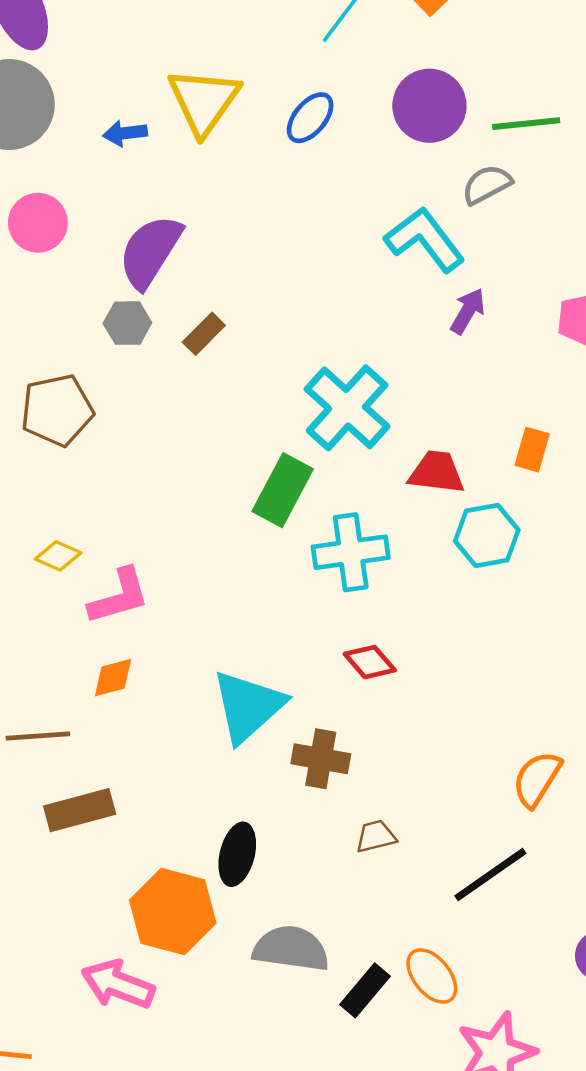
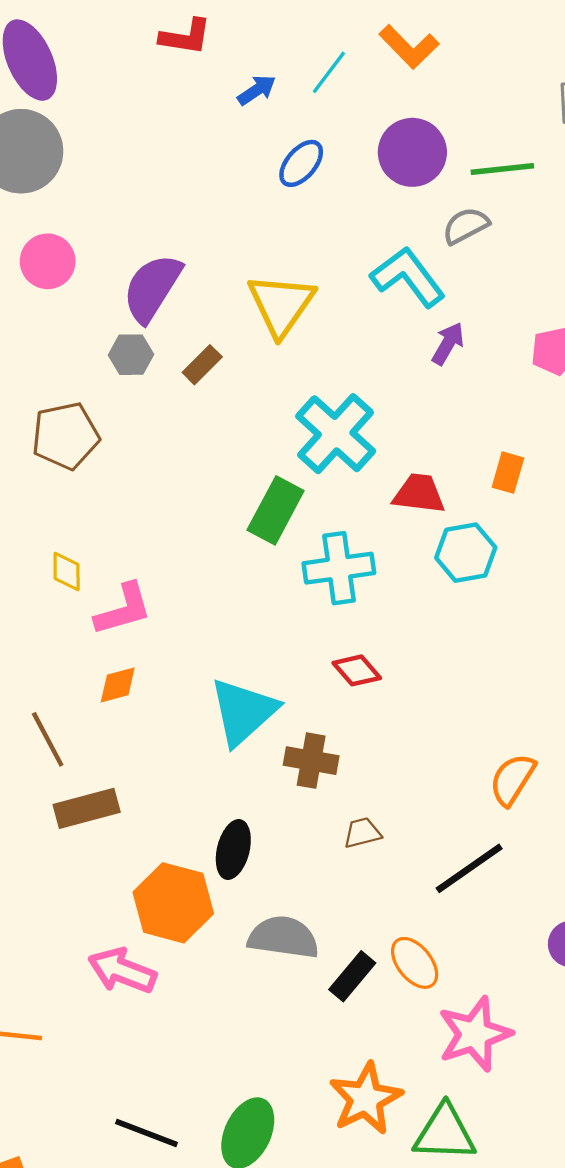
yellow triangle: (204, 101) -> (281, 305), moved
blue arrow: (125, 133) -> (257, 90), moved, turned 153
yellow diamond: (58, 556) -> (67, 572), turned 66
brown line: (38, 736) -> (48, 739), turned 66

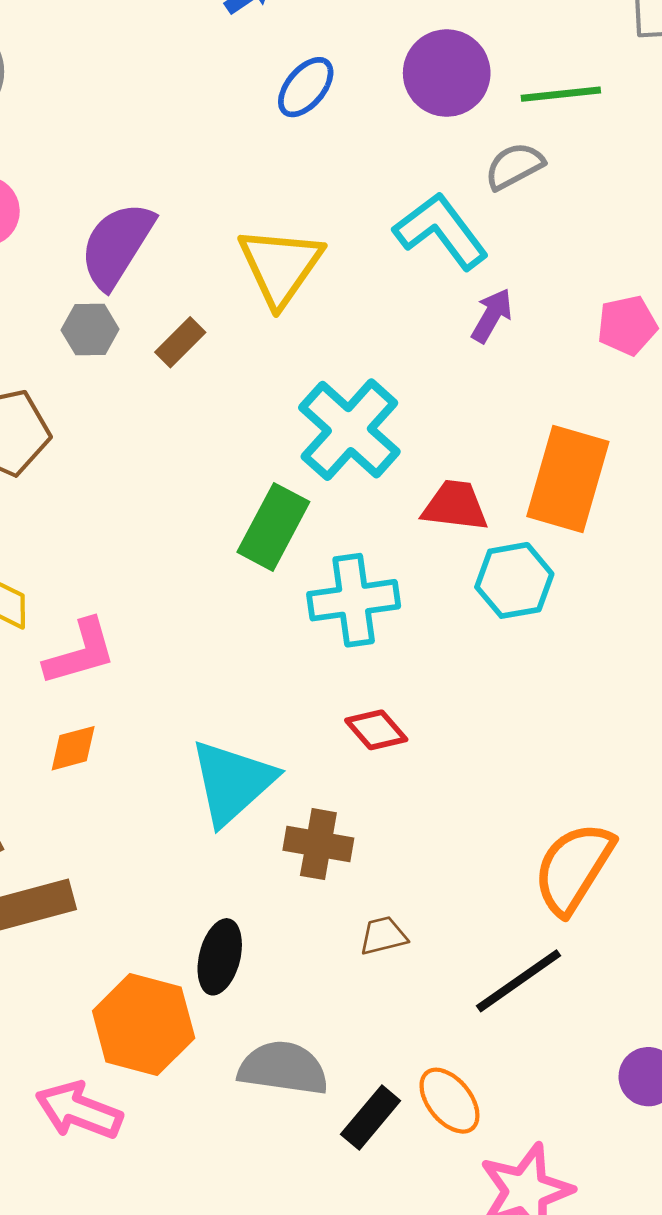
orange rectangle: (508, 473) -> (568, 479), size x2.0
orange semicircle: (512, 779) -> (574, 868), size x1.4

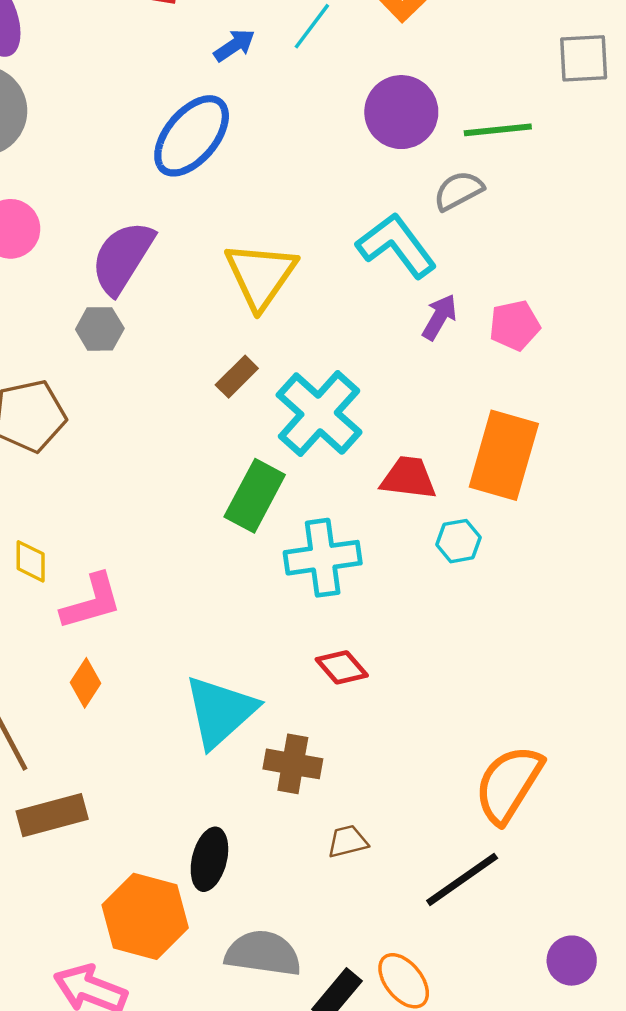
blue ellipse: (306, 87) -> (192, 136), moved, size x1.6
pink pentagon: (627, 325) -> (514, 325), moved
brown rectangle: (180, 342) -> (237, 377), moved
cyan hexagon: (514, 580) -> (458, 541), size x0.7
orange diamond: (73, 748) -> (85, 683), turned -42

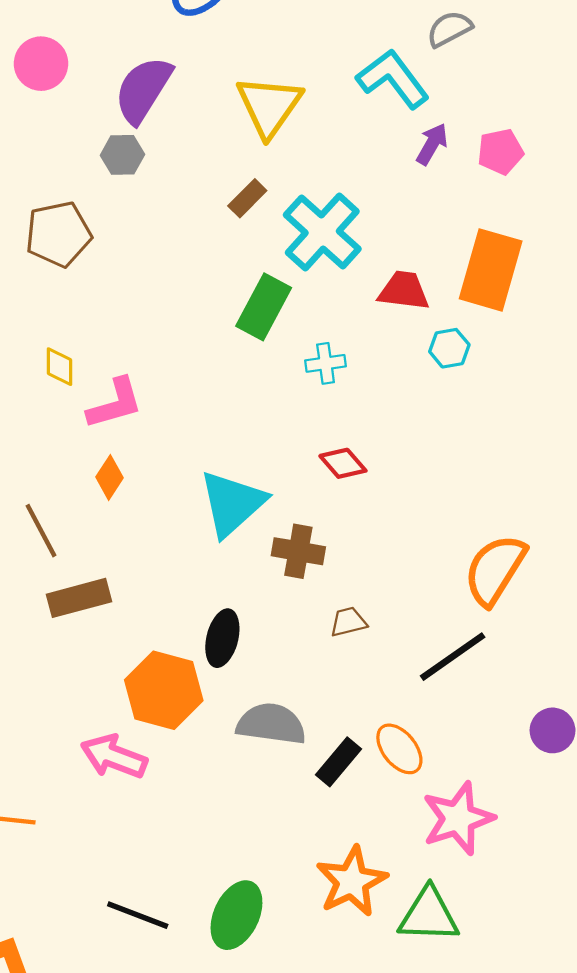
cyan cross: (323, 558) -> (326, 363), size x0.6

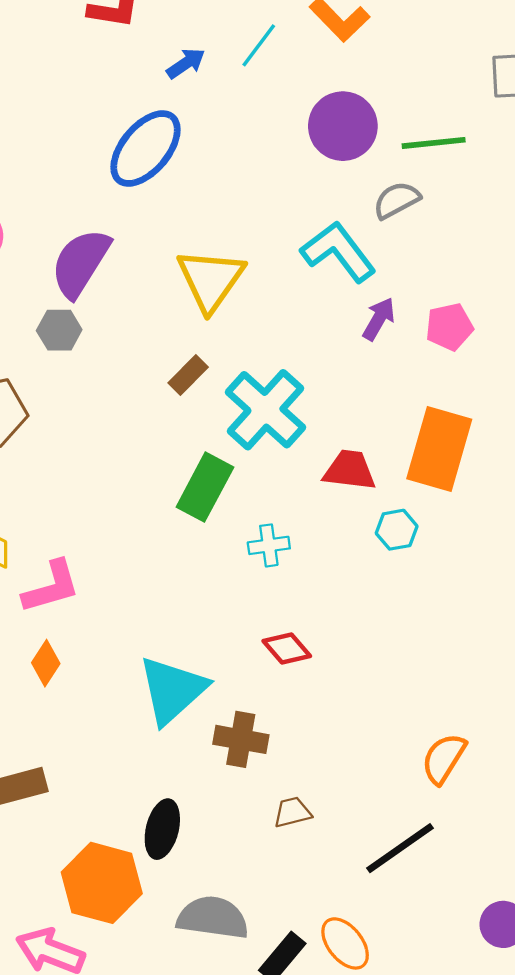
orange semicircle: (495, 570) -> (444, 758), size x0.7

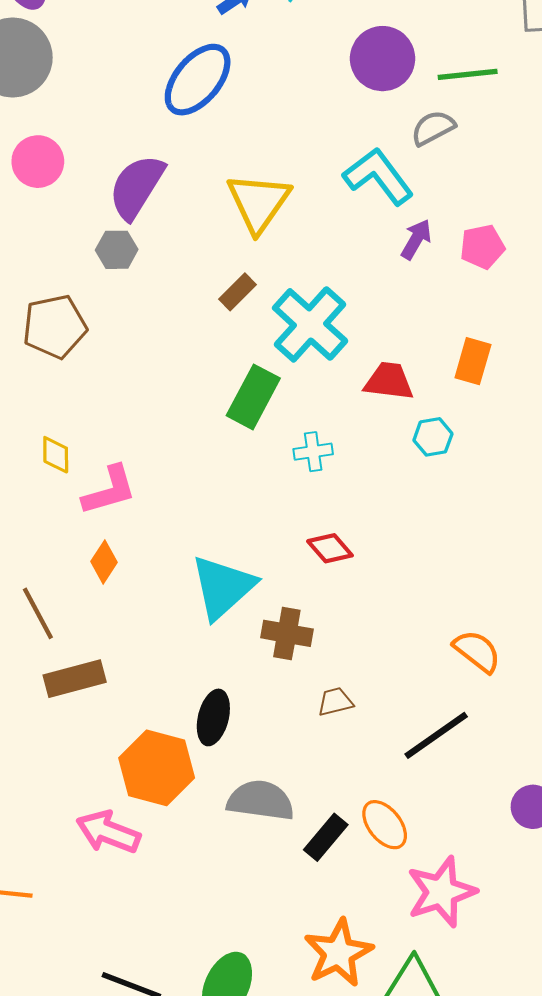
orange rectangle: (439, 449) -> (473, 361), size x0.6
orange semicircle: (444, 758) -> (477, 651), turned 96

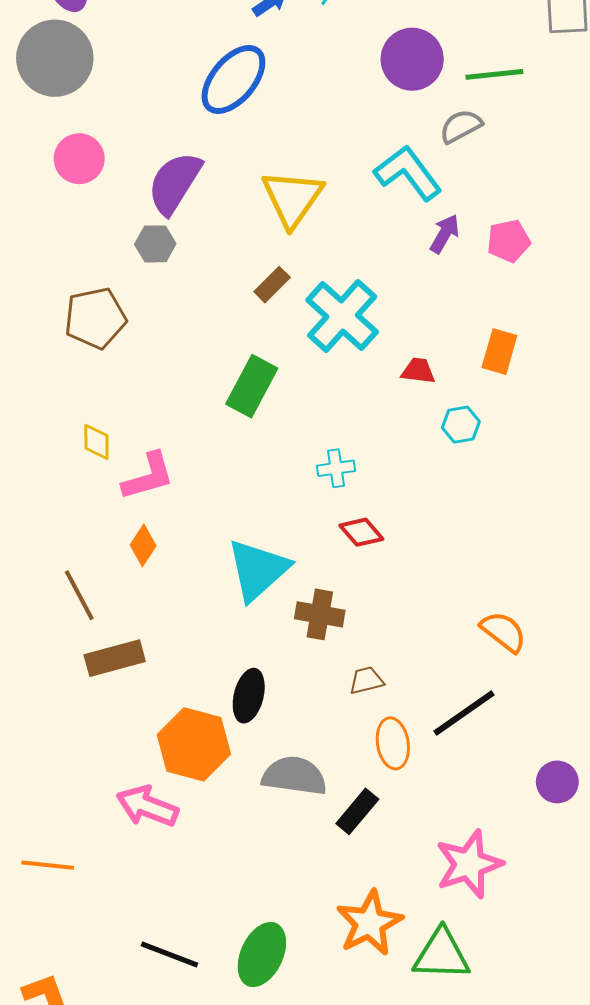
red trapezoid: (389, 381) -> (418, 371), size x0.7
green rectangle: (253, 397) -> (252, 386), moved
cyan cross: (313, 452) -> (336, 468), moved
orange ellipse: (385, 825) -> (393, 743), moved, turned 30

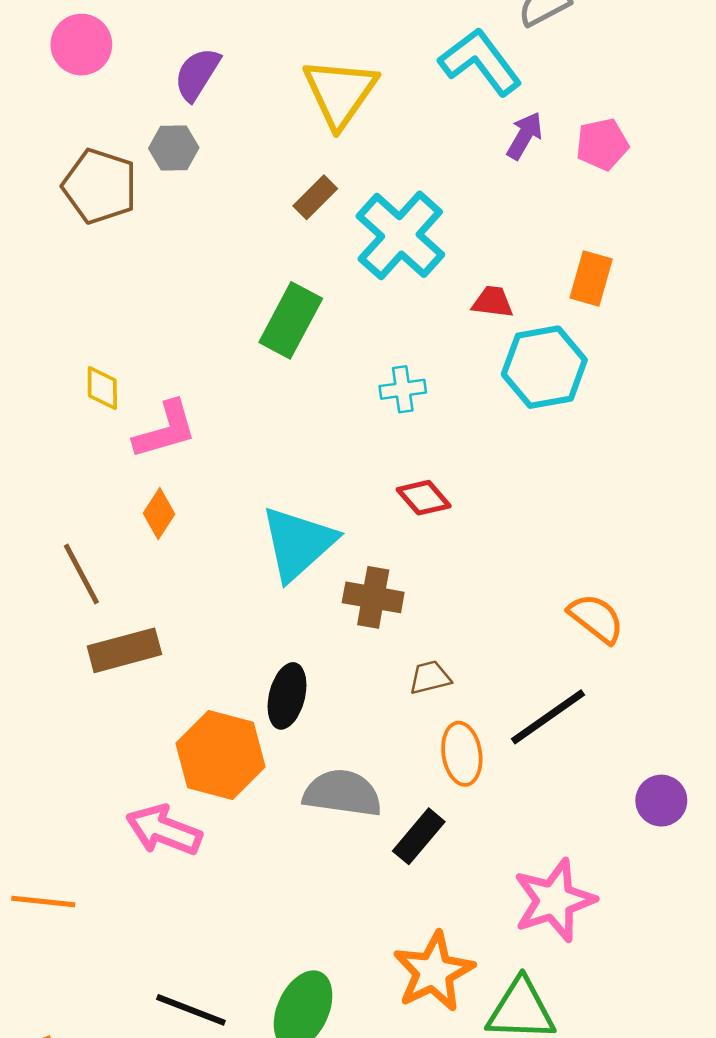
purple semicircle: (175, 183) -> (197, 74), size x0.7
brown pentagon: (95, 318) -> (100, 186), moved, turned 30
cyan hexagon: (461, 425) -> (544, 367), size x1.8
cyan cross: (336, 468) -> (403, 389), moved

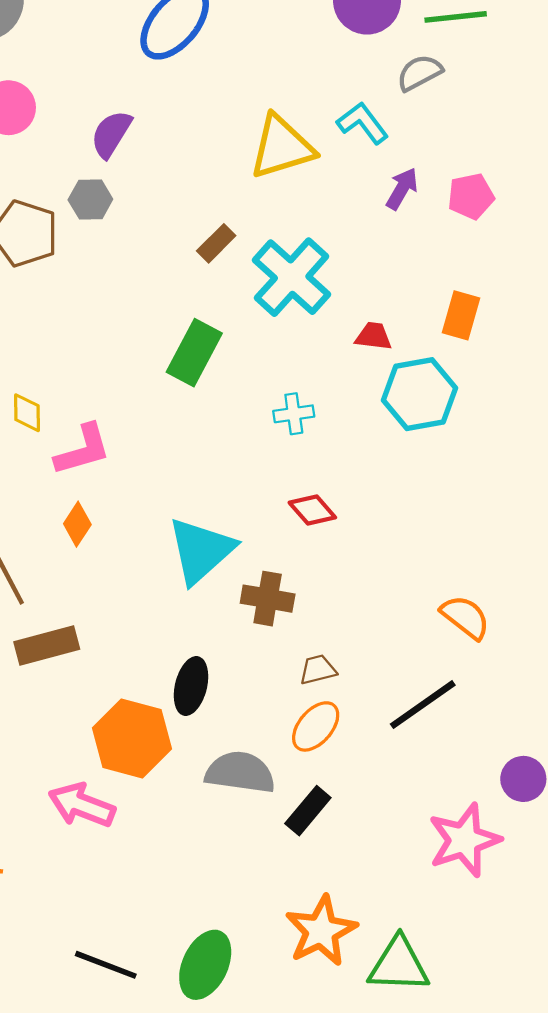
cyan L-shape: (480, 62) -> (363, 123), size x0.7
yellow triangle: (340, 93) -> (282, 147), moved, turned 38
orange ellipse: (462, 754) -> (316, 726), moved, turned 50
pink star: (554, 900) -> (464, 840), moved

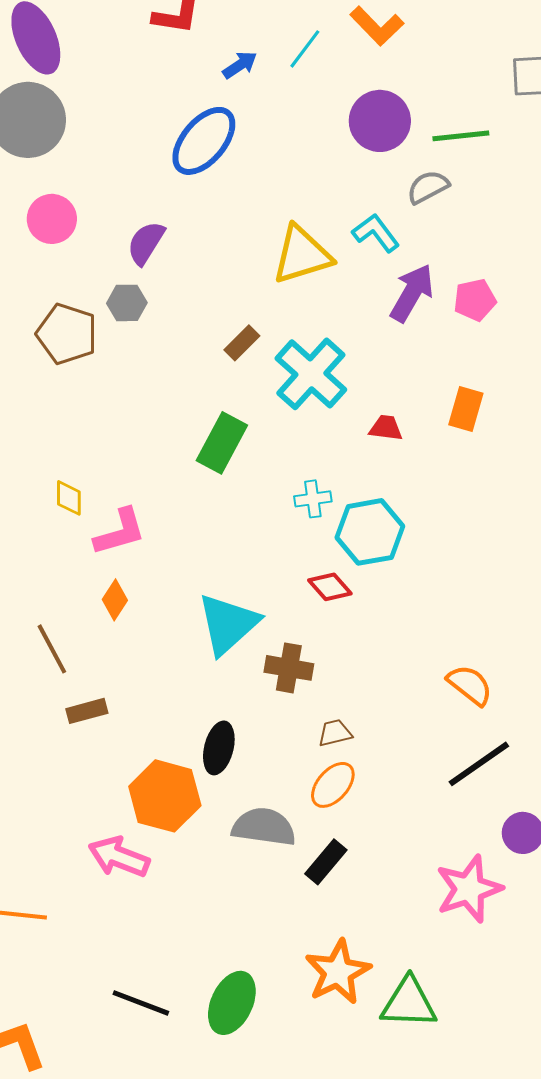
purple arrow: (402, 189) -> (412, 293), size x1.5
cyan hexagon: (419, 394) -> (370, 532), moved
brown rectangle: (47, 646) -> (87, 711), size x0.7
black line: (423, 705) -> (479, 764), moved

